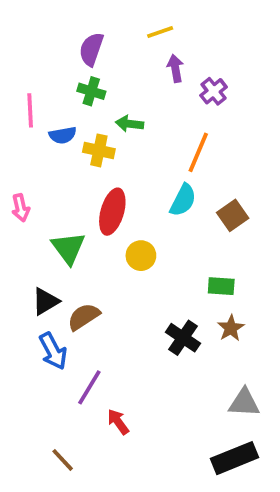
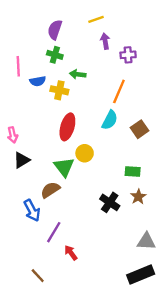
purple cross: (214, 91) -> (128, 55), turned 35
pink arrow: (21, 208) -> (12, 135), moved
green triangle: (68, 248) -> (64, 167), moved
black triangle: (45, 301) -> (22, 160), moved

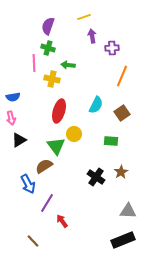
pink line: (18, 66) -> (34, 63), moved
blue semicircle: (38, 81) -> (13, 97), moved
orange line: (119, 91) -> (122, 76), moved
green rectangle: (133, 172) -> (111, 141), moved

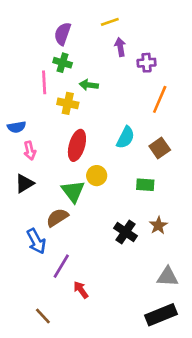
pink arrow: (11, 118) -> (30, 151), moved

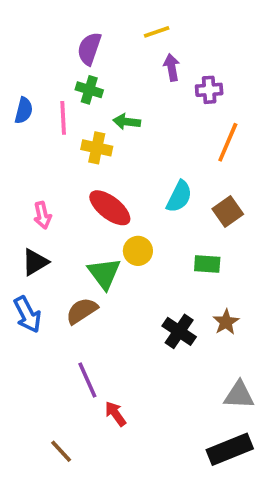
blue semicircle: (17, 127) -> (24, 110), moved, turned -66
red ellipse: (77, 145) -> (110, 208), turned -68
blue arrow: (36, 241) -> (27, 315), moved
purple line: (61, 266) -> (87, 380), turned -55

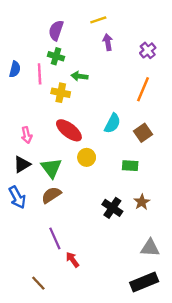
purple cross: (209, 90) -> (148, 50), moved, turned -35
green triangle: (104, 273) -> (51, 168), moved

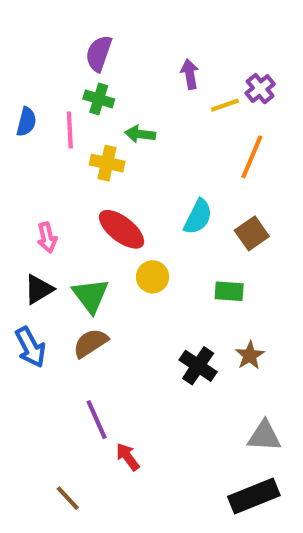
yellow line: (98, 20) -> (225, 105), moved

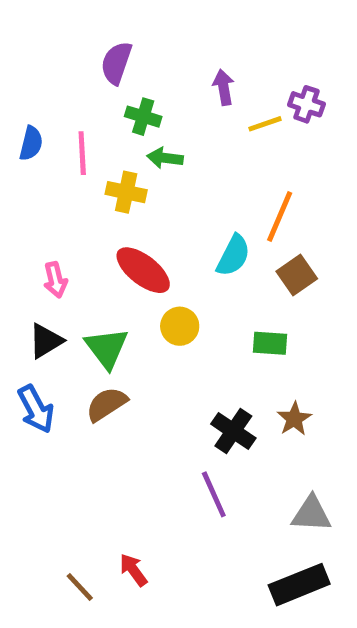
purple cross: (260, 89) -> (306, 104), turned -32
green cross: (99, 99) -> (143, 117), moved
orange line: (252, 157) -> (280, 216), moved
purple line: (97, 420) -> (214, 494), moved
red arrow: (128, 457) -> (133, 570), moved

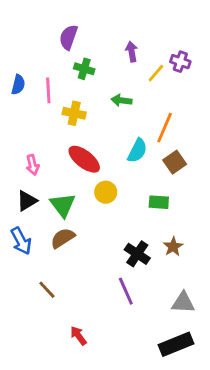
yellow line: (265, 124) -> (156, 73), turned -30
green arrow: (165, 158) -> (121, 100), moved
brown line: (80, 587) -> (47, 290), moved

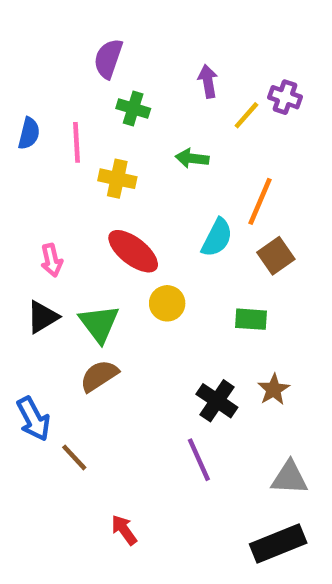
blue arrow: (21, 241) -> (33, 419), moved

